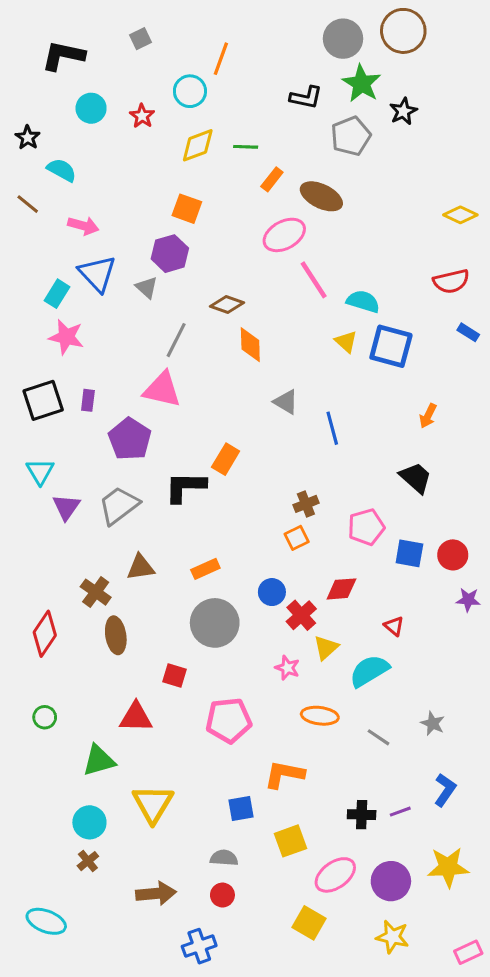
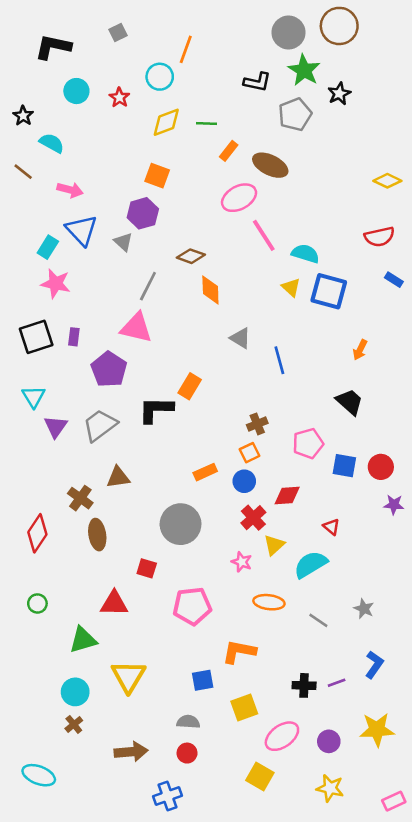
orange rectangle: (205, 569) -> (205, 472), moved
blue circle: (272, 592) -> (244, 481), moved
purple circle: (391, 881) -> (329, 741), size x0.7

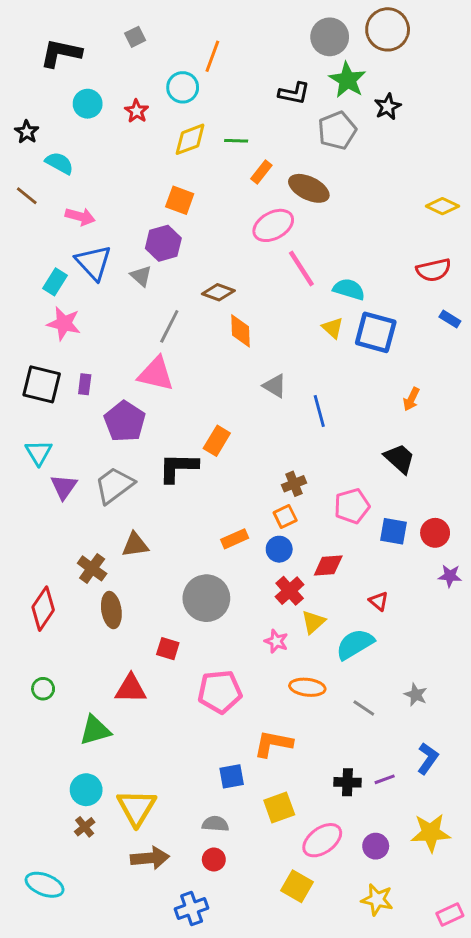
black square: (36, 337) -> (42, 384), turned 32
yellow triangle: (128, 676) -> (137, 808), moved

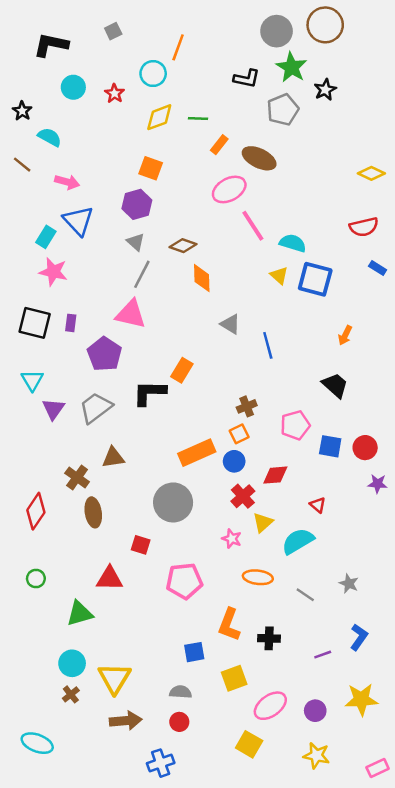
gray triangle: (141, 276) -> (136, 242), moved
orange rectangle: (235, 539) -> (197, 453), size x1.6
orange L-shape: (273, 744) -> (229, 625), turned -80
black cross: (347, 782) -> (269, 638), moved

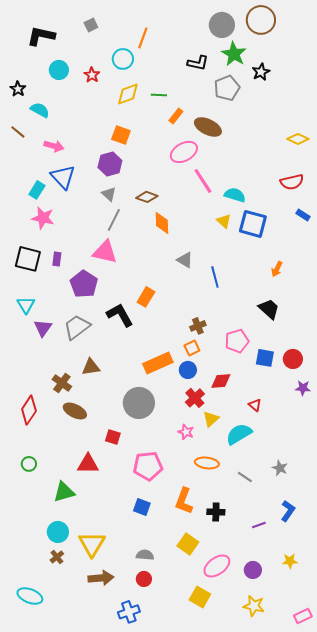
black L-shape: (149, 393) -> (120, 315), turned 60
brown ellipse: (93, 512) -> (75, 411), turned -55
blue square: (194, 652) -> (142, 507), moved, turned 30
yellow square: (234, 678) -> (188, 544), turned -35
yellow star: (361, 699) -> (290, 561), size x0.6

